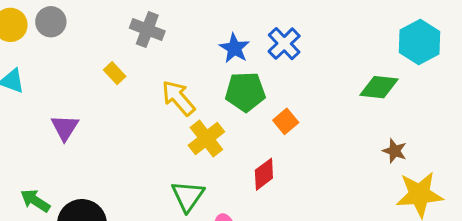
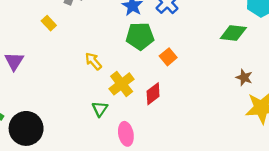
yellow arrow: (178, 98) -> (93, 61), moved, size x0.7
yellow cross: (206, 138) -> (122, 84), moved
green triangle: (188, 196) -> (100, 109), size x0.7

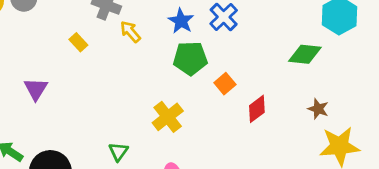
yellow arrow: (93, 61) -> (130, 32), moved
red diamond: (153, 94) -> (257, 109), moved
green triangle: (100, 109) -> (118, 152), moved

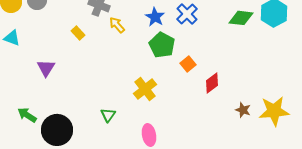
green diamond: (305, 54) -> (241, 18), moved
green pentagon: (190, 58) -> (162, 45), turned 30
brown star: (318, 109) -> (243, 110), moved

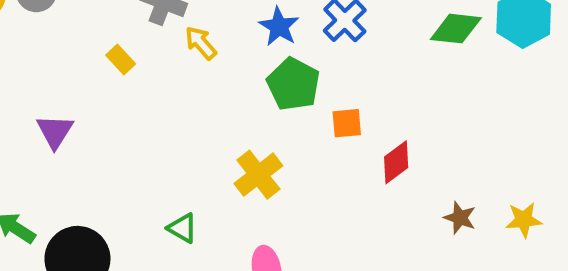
orange square: (188, 64) -> (347, 123), turned 35
yellow star: (274, 111) -> (524, 220), size x0.6
green triangle: (108, 115) -> (182, 228), turned -35

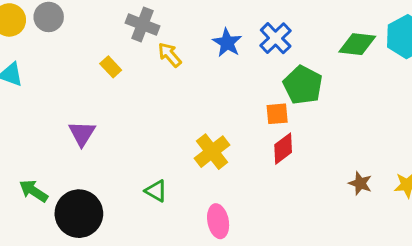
green pentagon: (293, 84) -> (303, 85), moved
purple triangle: (55, 131) -> (82, 133), moved
red diamond: (396, 162) -> (283, 149), moved

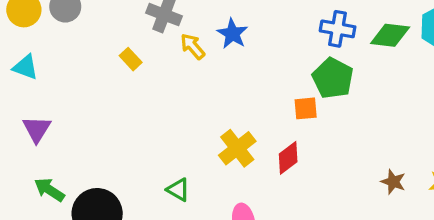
blue cross: (276, 38) -> (338, 29), moved, turned -36
blue star: (227, 43) -> (232, 34), moved
purple triangle: (82, 133) -> (37, 129), moved
red diamond: (283, 149) -> (288, 158), moved

